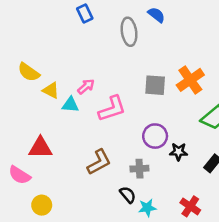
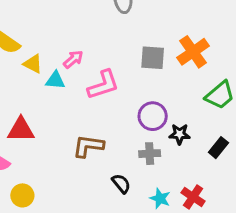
brown L-shape: (99, 162) -> (88, 146), turned -144
gray cross: (139, 169) -> (150, 154), moved
cyan star: (147, 208) -> (160, 198), moved, turned 30

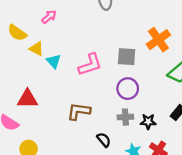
gray square: (153, 58) -> (127, 57), moved
pink arrow: (73, 59) -> (49, 17), moved
cyan triangle: (55, 80) -> (54, 61), turned 42
black star: (180, 134) -> (148, 122), moved

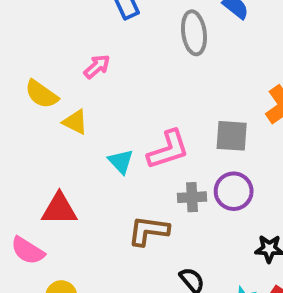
cyan triangle: (54, 61) -> (121, 162), moved
gray cross: (125, 117) -> (192, 197), moved

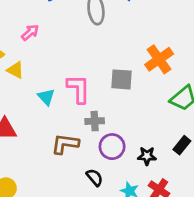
pink L-shape: (168, 150) -> (78, 89), turned -72
purple circle: (234, 191) -> (112, 147), moved

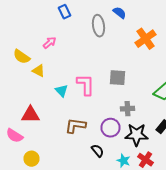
orange cross: (159, 59) -> (146, 39), moved
gray cross: (95, 121) -> (128, 109), moved
black star: (147, 156) -> (136, 135), size x1.6

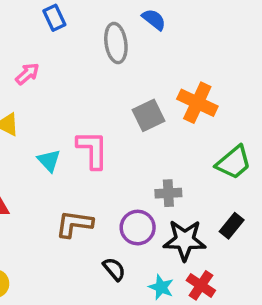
orange cross: (146, 39) -> (197, 103), moved, turned -30
gray square: (118, 78) -> (148, 115), moved, turned -30

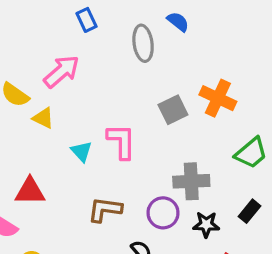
pink arrow: (27, 74) -> (62, 72), size x1.6
gray cross: (168, 193) -> (191, 181), size x1.5
black star: (185, 240) -> (206, 225), size x0.7

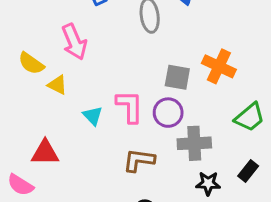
pink arrow: (62, 72) -> (74, 42), turned 108
gray square: (173, 110) -> (177, 77), turned 36
brown L-shape: (105, 210) -> (139, 160), moved
purple circle: (163, 213) -> (168, 113), moved

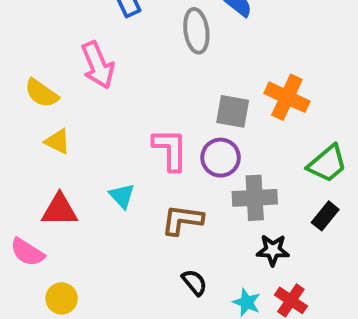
yellow triangle: (57, 85) -> (58, 141), moved
cyan triangle: (93, 116) -> (122, 196), moved
black rectangle: (248, 171) -> (325, 216), moved

